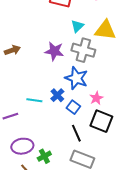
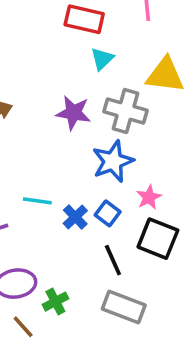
cyan triangle: (77, 26) -> (102, 59), moved
blue star: (76, 78) -> (113, 161), turned 30
blue cross: (57, 95) -> (75, 217), moved

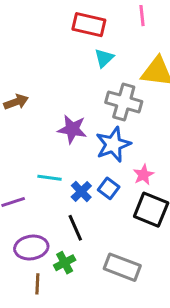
purple star: (73, 113) -> (72, 129), moved
black line: (113, 260) -> (75, 228), moved
brown line: (23, 327) -> (37, 284), turned 45

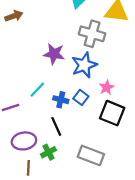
brown arrow: (16, 102) -> (14, 16), moved
cyan line: (49, 178) -> (37, 90), turned -54
blue cross: (81, 191) -> (61, 100), turned -32

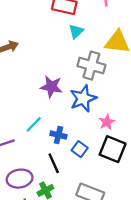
blue square: (81, 97) -> (80, 149), moved

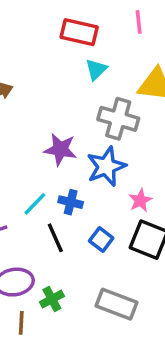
blue cross: (58, 135) -> (71, 202), moved
black line: (54, 163) -> (55, 238), moved

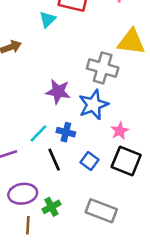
cyan triangle: (96, 70) -> (48, 20), moved

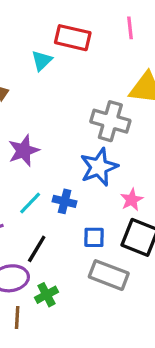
purple star: (58, 92) -> (24, 151), moved, turned -30
black line: (54, 160) -> (37, 249), moved, turned 55
blue square: (89, 161) -> (94, 237), turned -36
gray rectangle: (101, 211) -> (109, 275), moved

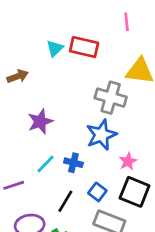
red rectangle: (73, 38) -> (84, 47), moved
blue square: (94, 237) -> (97, 192), turned 36
black line: (37, 249) -> (65, 201), moved

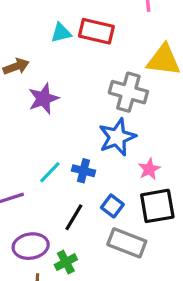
cyan triangle: (55, 48) -> (61, 33), turned 30
purple star: (40, 121) -> (43, 99), moved
black square: (135, 192) -> (157, 206), turned -32

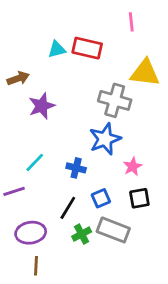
cyan line: (50, 172) -> (35, 162), moved
blue square: (112, 206) -> (101, 198), turned 30
black square: (157, 206) -> (139, 198), size x0.7
green cross: (66, 262) -> (82, 234), moved

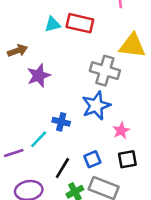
cyan line: (35, 162) -> (39, 139), moved
blue cross: (76, 168) -> (61, 122), moved

